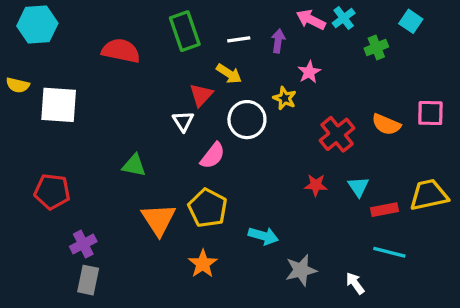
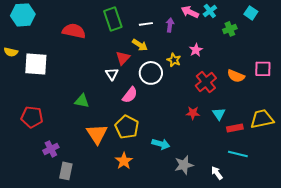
pink star: (309, 72) -> (196, 50), moved
gray rectangle: (88, 280) -> (66, 171), moved

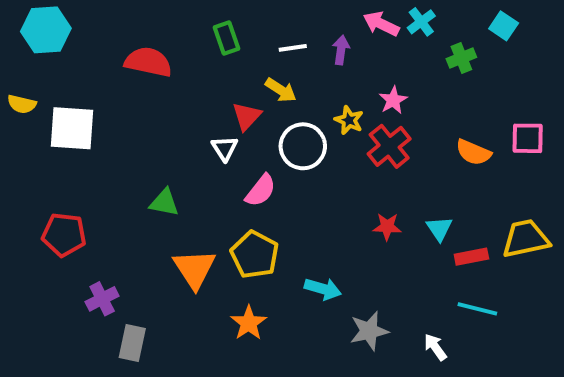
green rectangle: (113, 19) -> (227, 38), size x0.7
red cross: (206, 82) -> (389, 146), moved

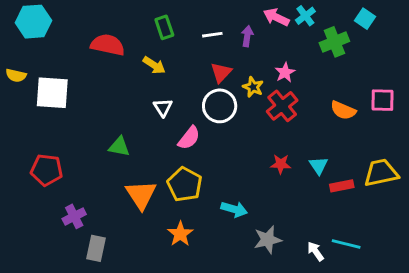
green cross: (461, 58) -> (334, 42), size x1.4
yellow arrow: (281, 90) -> (154, 65), moved
red triangle: (247, 116) -> (221, 72), moved
cyan line: (477, 309) -> (346, 244), moved

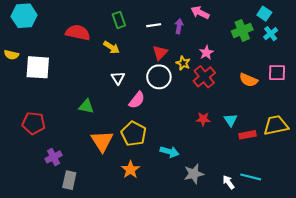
cyan cross: (305, 16) -> (271, 34), moved

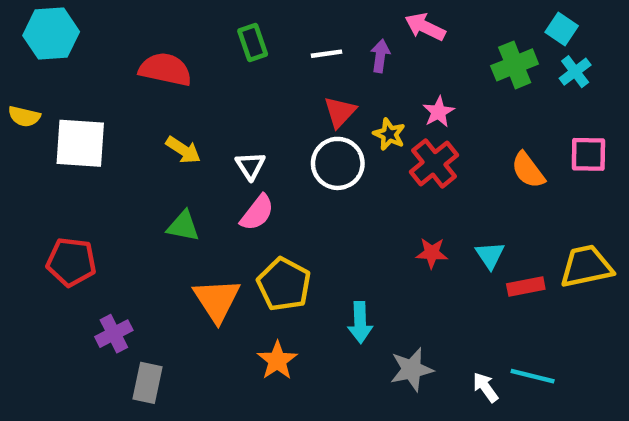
yellow arrow: (112, 47) -> (183, 150), moved
orange semicircle: (248, 80) -> (528, 170), turned 30
pink semicircle: (137, 100) -> (257, 213), moved
cyan arrow: (169, 152) -> (360, 322), turned 72

